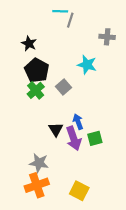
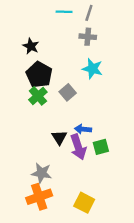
gray line: (70, 20) -> (89, 13), moved
gray cross: (107, 37) -> (88, 37), moved
blue arrow: (78, 122) -> (83, 129), turned -64

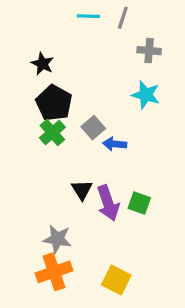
gray cross: (88, 37) -> (149, 51), moved
cyan star: (92, 69) -> (146, 95), moved
blue arrow: (83, 129) -> (115, 144), moved
green square: (101, 147) -> (139, 203), turned 35

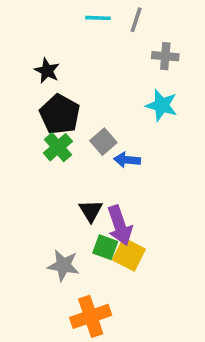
green square: (139, 203) -> (105, 247), moved
orange cross: (54, 272) -> (91, 316), moved
yellow square: (116, 280) -> (129, 254), moved

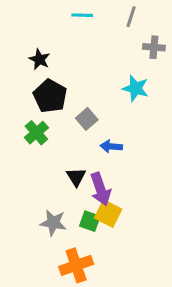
gray line: (136, 20) -> (131, 17), moved
gray cross: (165, 56) -> (154, 47), moved
green cross: (58, 147) -> (36, 133), moved
blue arrow: (127, 160) -> (111, 146), moved
green square: (105, 247) -> (90, 221), moved

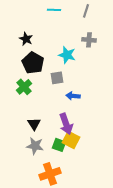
gray cross: (154, 47) -> (89, 40), moved
cyan star: (136, 88) -> (67, 55), moved
gray square: (87, 119) -> (57, 78), turned 32
black triangle: (76, 177) -> (34, 124), moved

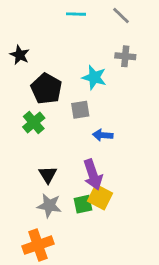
gray line: (86, 11) -> (121, 15), turned -64
black star: (26, 39) -> (20, 55), moved
green square: (59, 145) -> (83, 204), turned -32
orange cross: (50, 174) -> (38, 245), moved

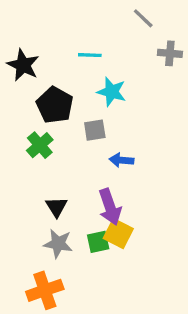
cyan line: (76, 14) -> (90, 55), moved
black star: (20, 55) -> (23, 65), size x1.4
gray cross: (125, 56) -> (170, 53), moved

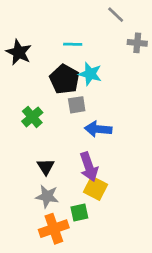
black pentagon: (55, 105) -> (65, 79), moved
blue arrow: (122, 160) -> (98, 129), size x1.4
green square: (98, 242) -> (79, 213), moved
orange cross: (45, 290) -> (54, 229), moved

